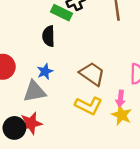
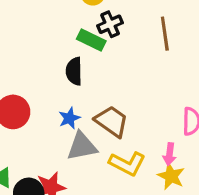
brown trapezoid: (92, 74) -> (112, 121), moved
gray triangle: (34, 91) -> (82, 146), moved

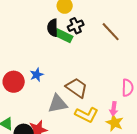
brown line: (165, 34) -> (111, 32), turned -35
black semicircle: (74, 71) -> (53, 28), moved
blue star: (69, 118) -> (37, 75), moved

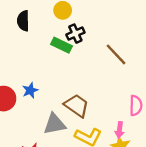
black semicircle: (53, 28) -> (23, 21), moved
brown line: (111, 32) -> (116, 54), moved

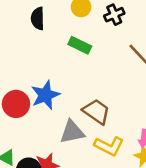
black cross: (75, 34) -> (114, 15), moved
blue star: (30, 90) -> (45, 95), size x1.6

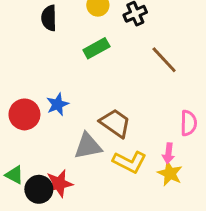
green rectangle: (80, 45) -> (96, 48), turned -55
blue star: (45, 95) -> (58, 104), size x0.7

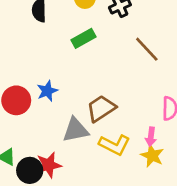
brown trapezoid: (115, 123) -> (101, 108), turned -68

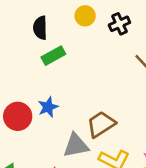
green rectangle: (84, 38) -> (53, 56), moved

